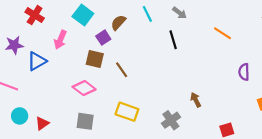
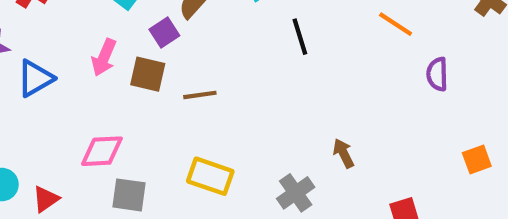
pink arrow: (60, 40) -> (104, 57), moved
brown line: (122, 70) -> (200, 95), turned -63
purple semicircle: (244, 72) -> (437, 74), moved
pink diamond: (84, 88) -> (102, 151), moved, turned -40

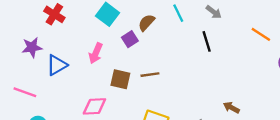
brown square: (148, 74) -> (120, 79), moved
brown arrow: (344, 153) -> (231, 108), turned -35

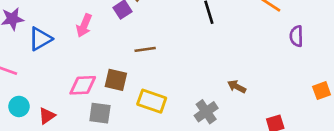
brown square: (120, 79) -> (116, 80), moved

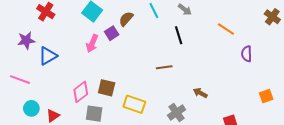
pink arrow: (84, 26) -> (92, 43), moved
brown line: (145, 49) -> (164, 67), moved
pink diamond: (83, 85) -> (81, 92), turned -35

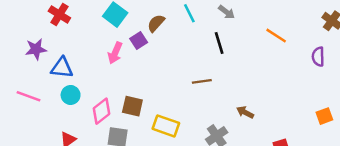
purple semicircle: (247, 54) -> (318, 57), moved
blue triangle: (48, 56) -> (62, 68), turned 36
cyan circle: (31, 108) -> (71, 95), moved

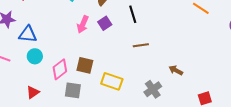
purple square: (139, 41) -> (105, 23), moved
black line: (219, 43) -> (133, 14), moved
pink arrow: (115, 53) -> (83, 24), moved

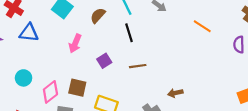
purple square: (105, 23) -> (104, 61), moved
blue triangle: (28, 34) -> (29, 33), moved
brown arrow: (176, 70) -> (175, 93), turned -40

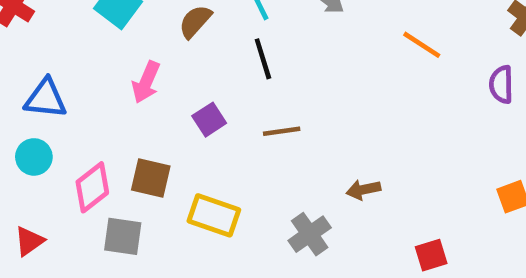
blue triangle: (29, 33) -> (46, 99), moved

